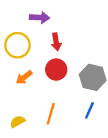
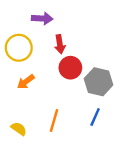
red circle: (56, 70) -> (70, 68), moved
yellow semicircle: (17, 122) -> (19, 129), turned 64

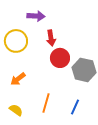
orange arrow: (26, 82) -> (18, 79), moved
blue line: (95, 117) -> (75, 107), moved

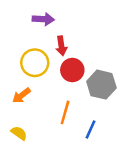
yellow circle: (16, 41) -> (35, 63), moved
orange line: (46, 103) -> (65, 112), moved

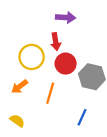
purple arrow: (43, 19) -> (66, 17), moved
orange line: (65, 112) -> (50, 93), moved

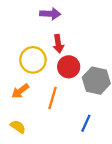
purple arrow: (66, 17) -> (50, 14), moved

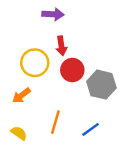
orange line: (53, 98) -> (55, 122), moved
blue line: (86, 123) -> (91, 129), turned 30

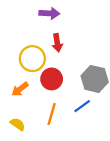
red circle: (72, 70) -> (52, 79), moved
blue line: (91, 129) -> (82, 106), moved

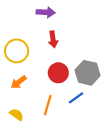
yellow circle: (32, 59) -> (17, 51), moved
red circle: (52, 79) -> (58, 73), moved

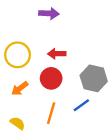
red arrow: (53, 39) -> (57, 54), moved, turned 98
red circle: (58, 73) -> (51, 78), moved

